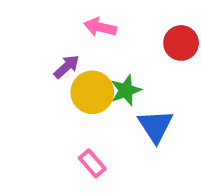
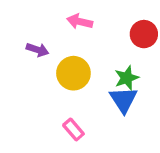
purple arrow: (67, 67) -> (37, 50), moved, turned 60
green star: (126, 90) -> (127, 78), moved

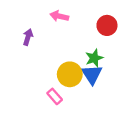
purple arrow: (37, 50) -> (28, 37), turned -91
yellow circle: (73, 73) -> (70, 74), moved

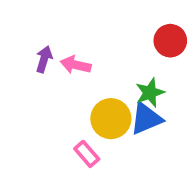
pink arrow: (59, 16) -> (76, 65), moved
blue triangle: (92, 74) -> (146, 119), turned 40

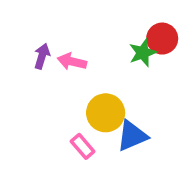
green star: (150, 93) -> (143, 53), moved
blue triangle: (146, 119) -> (132, 136), moved

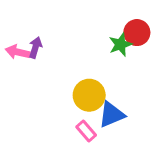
pink arrow: (72, 62) -> (18, 52), moved
pink rectangle: (83, 146) -> (86, 131), moved

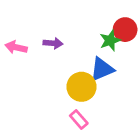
purple arrow: (35, 47) -> (53, 43), moved, turned 78
blue triangle: (112, 115) -> (102, 69), moved

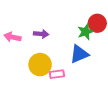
yellow circle: (81, 87) -> (40, 65), moved
pink rectangle: (79, 119) -> (57, 74), moved, turned -56

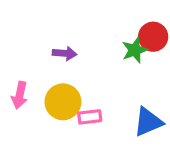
pink arrow: (12, 37) -> (20, 95), moved, turned -91
blue triangle: (79, 54) -> (148, 122), moved

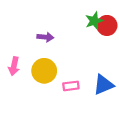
green star: (135, 50) -> (94, 21), moved
pink rectangle: (90, 117) -> (71, 86), moved

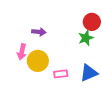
green star: (94, 21) -> (86, 38), moved
pink arrow: (14, 66) -> (22, 52), moved

